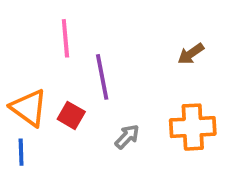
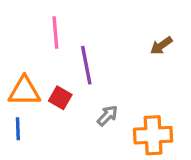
orange triangle: (29, 108) -> (24, 91), turned -36
orange cross: (193, 127) -> (153, 135), moved

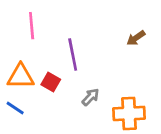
pink line: (55, 33) -> (32, 26), moved
blue line: (18, 129) -> (15, 108), turned -54

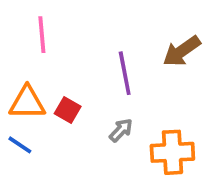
brown arrow: (136, 38) -> (182, 51), size x1.5
purple line: (73, 54) -> (125, 73), moved

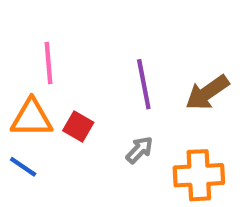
pink line: (42, 35) -> (48, 63), moved
brown arrow: (182, 51) -> (207, 93), moved

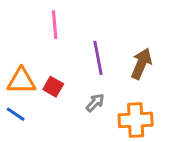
pink line: (48, 63) -> (55, 25), moved
brown arrow: (207, 93) -> (141, 64), turned 148

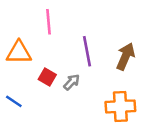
orange triangle: (21, 81) -> (19, 53), moved
gray arrow: (95, 103) -> (72, 82), moved

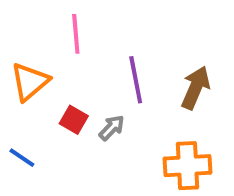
orange triangle: (19, 53) -> (30, 82), turned -40

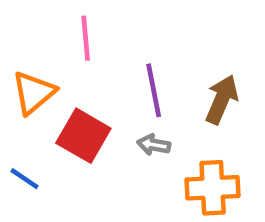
red square: (74, 120) -> (83, 136), size x1.6
gray arrow: (112, 128) -> (154, 145), moved, turned -124

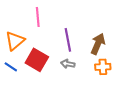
blue line: (25, 179) -> (11, 67), moved
orange cross: (213, 188) -> (103, 67), moved, size x0.7

